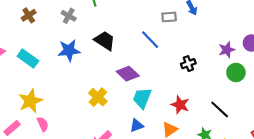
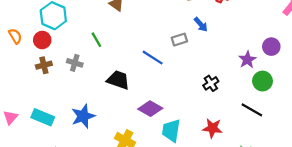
brown cross: (29, 15) -> (44, 65), moved, turned 32
blue line: (150, 40) -> (153, 58), moved
blue star: (69, 50) -> (83, 116), moved
black line: (220, 109) -> (252, 110), moved

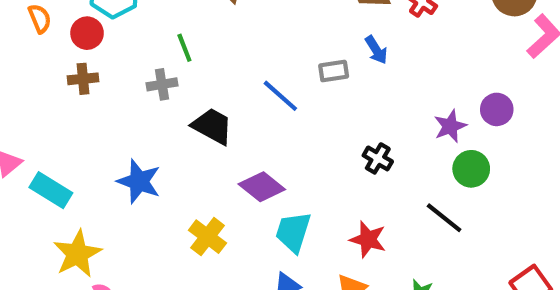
gray cross: (75, 63) -> (162, 84), moved, turned -35
black cross: (211, 83) -> (378, 158), turned -35
blue star: (83, 116) -> (139, 181), turned 30
cyan rectangle: (43, 117) -> (51, 190), moved

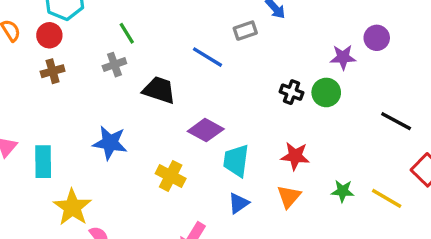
purple star: (450, 126) -> (343, 57), turned 30
green circle: (471, 169) -> (326, 92), moved
cyan rectangle: (51, 190) -> (43, 162), turned 68
black line: (444, 218) -> (396, 121), moved

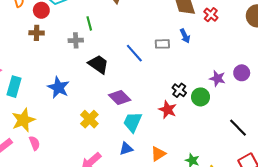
red star: (295, 156) -> (168, 110), moved

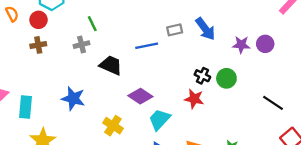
blue arrow: (185, 36) -> (205, 29), moved, size x1.5
blue line: (134, 53) -> (147, 46), turned -48
purple star: (217, 78) -> (241, 45), moved
cyan trapezoid: (133, 122) -> (159, 119), turned 30

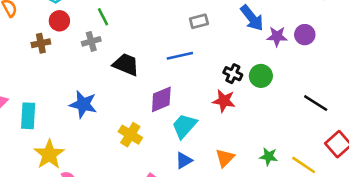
red circle: (38, 20) -> (59, 21), moved
blue arrow: (205, 29) -> (252, 18), moved
blue line: (147, 46) -> (180, 56), moved
purple diamond: (140, 96) -> (161, 99), turned -55

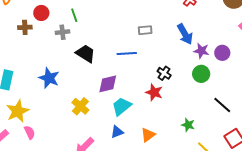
green circle: (261, 76) -> (201, 74), moved
green star: (269, 156) -> (188, 125), moved

